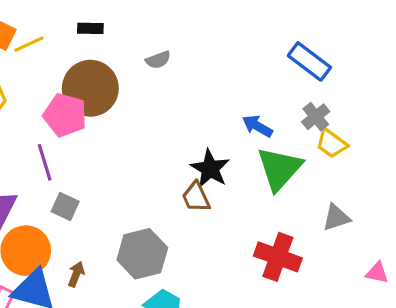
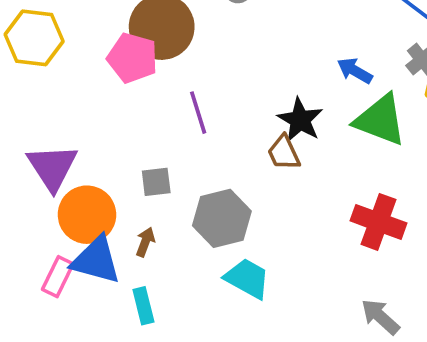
purple line: (45, 162) -> (198, 113), moved
green triangle: (279, 169) -> (380, 120), turned -51
gray square: (65, 206) -> (156, 182), moved, turned -32

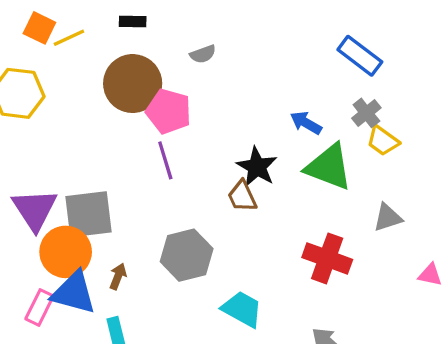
pink pentagon: (133, 58) -> (169, 111), moved
gray square: (156, 182) -> (88, 214), moved, size x1.8
cyan trapezoid: (247, 278) -> (242, 309), moved

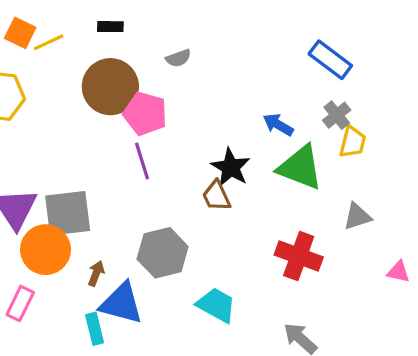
yellow trapezoid: (383, 141) -> (353, 142), turned -112
blue triangle: (74, 293) -> (121, 303), moved

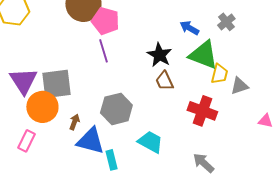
yellow trapezoid: (353, 142) -> (219, 74), moved
brown trapezoid: (216, 196) -> (164, 81), moved
cyan rectangle: (95, 329) -> (111, 160), moved

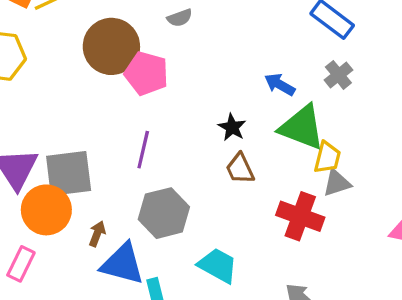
purple line: (103, 51) -> (143, 150), moved, turned 30
black star: (159, 55) -> (232, 127), size x0.7
gray triangle: (239, 86) -> (337, 183), moved

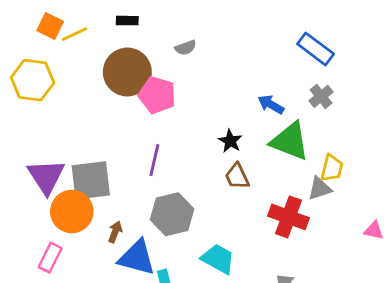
yellow trapezoid: (327, 158) -> (332, 168), moved

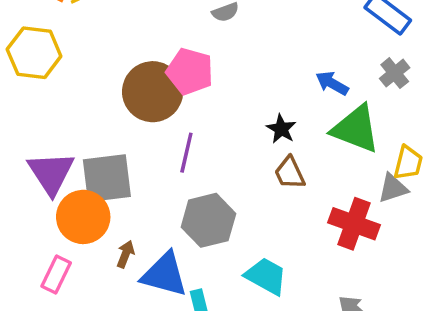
brown circle: (127, 72) -> (153, 92), moved
brown arrow: (115, 232) -> (126, 254), moved

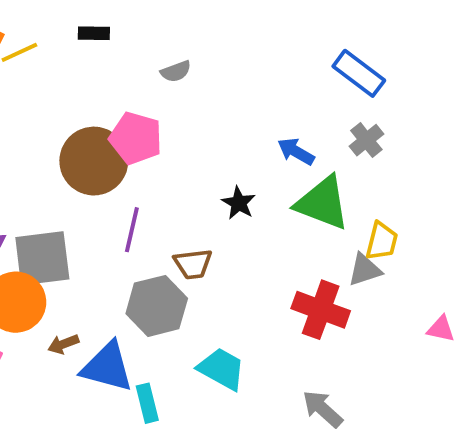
brown trapezoid: (290, 173) -> (193, 264), moved, turned -72
brown arrow: (126, 254) -> (63, 344), turned -132

